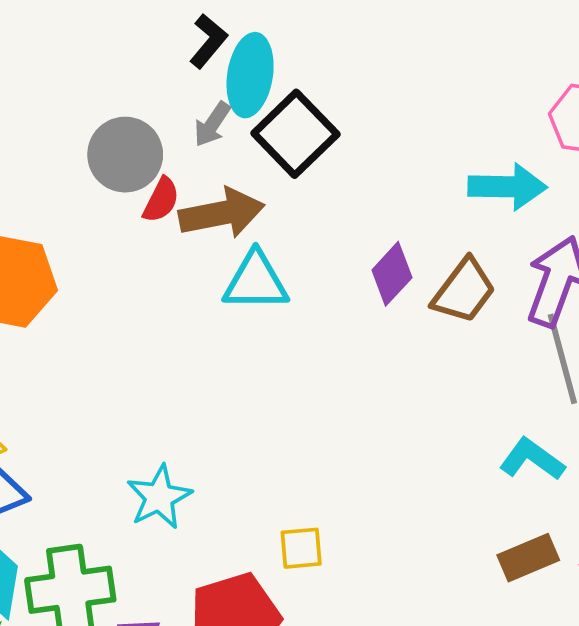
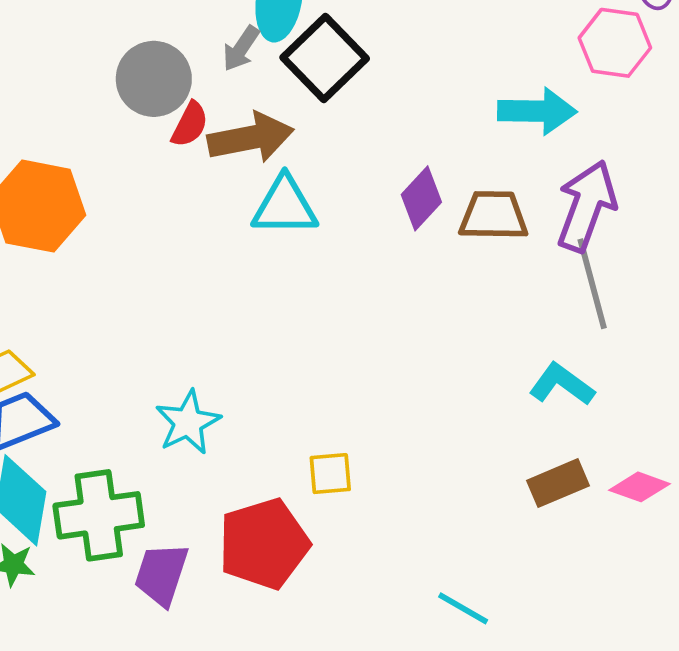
brown trapezoid: (464, 291) -> (493, 216), turned -126

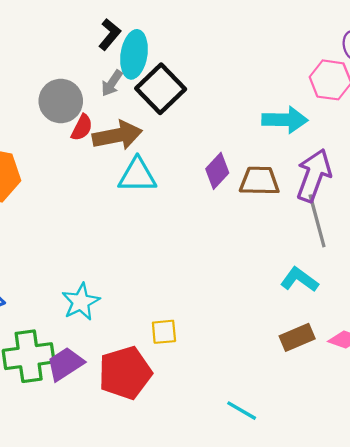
purple trapezoid: (161, 574) -> (65, 364), moved, turned 39

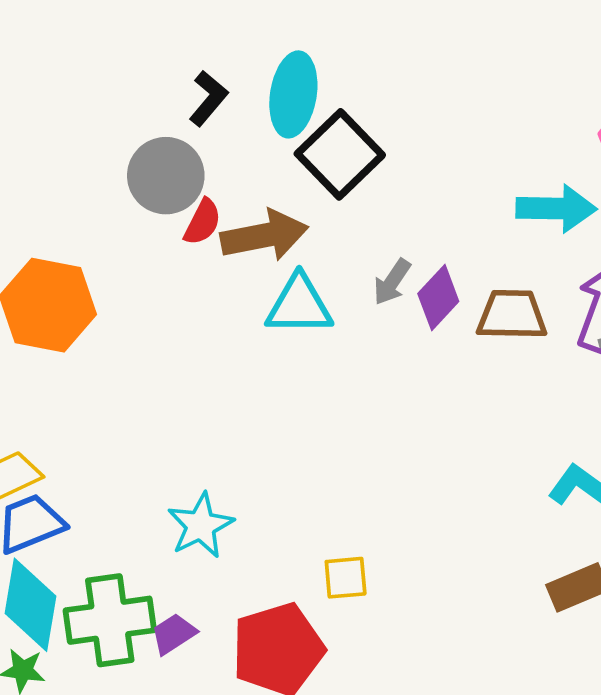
black L-shape: (110, 34) -> (208, 98), moved
gray arrow: (112, 83) -> (392, 282), moved
purple trapezoid: (65, 364) -> (174, 634), size x0.7

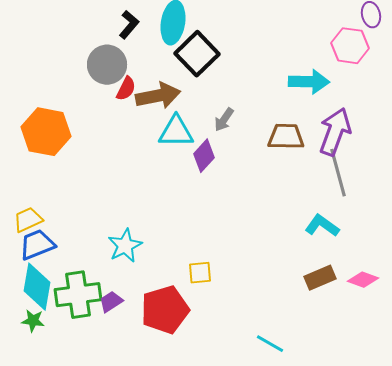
purple diamond: (438, 297) -> (204, 156), moved

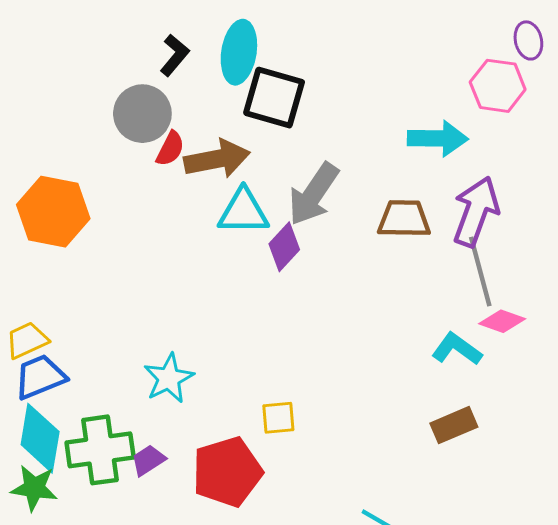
black square: (197, 54) -> (274, 98), turned -30
gray arrow: (224, 120) -> (313, 194), size x1.8
pink diamond: (363, 280) -> (502, 321), moved
green star: (33, 321) -> (34, 488), size x1.4

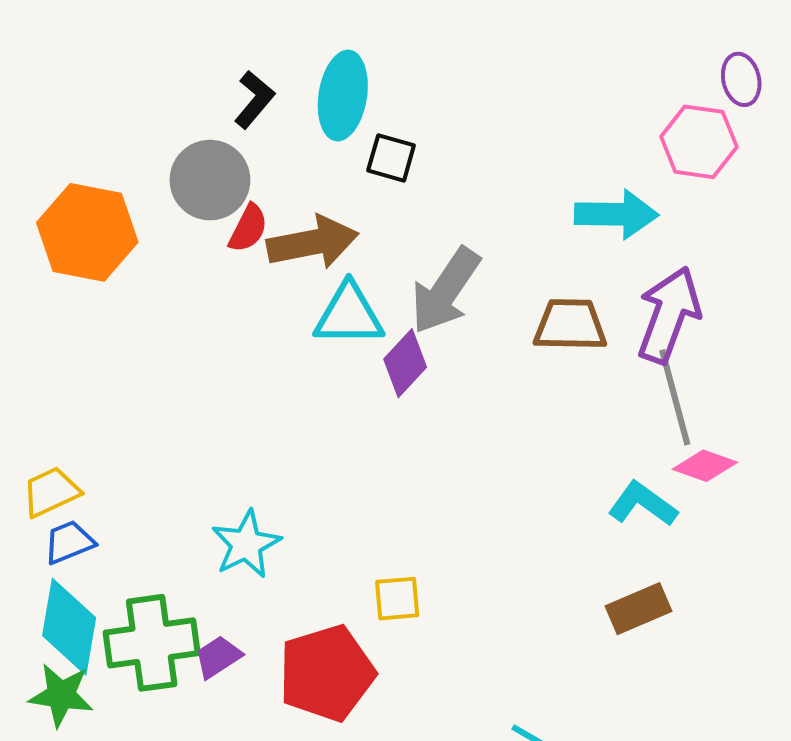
black square: (274, 98) -> (391, 158), size x0.6
orange hexagon: (53, 212) -> (87, 232), moved
blue trapezoid: (40, 377) -> (69, 542), size x0.7

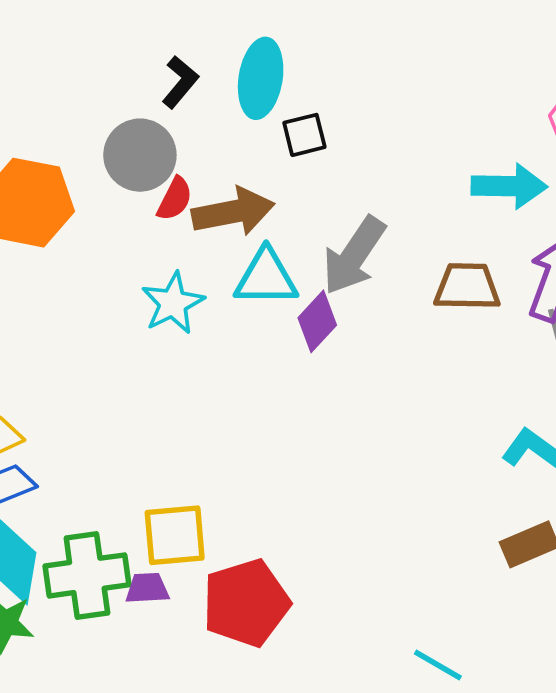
black square: (391, 158) -> (304, 135), turned -30
cyan star: (246, 544) -> (173, 303), moved
yellow square: (397, 599) -> (175, 535), moved, size x1.5
purple trapezoid: (218, 657) -> (147, 588), turned 30

